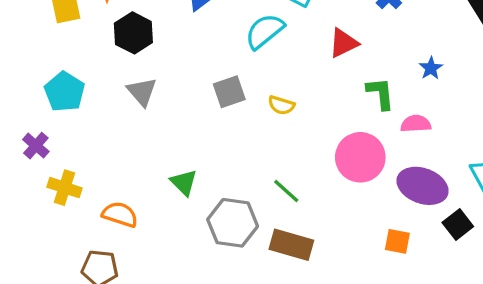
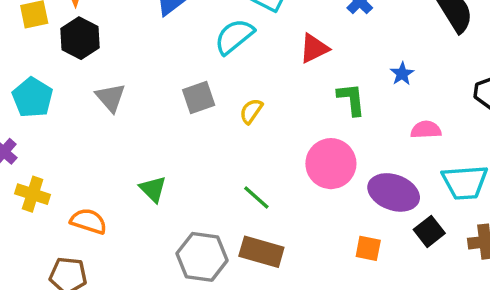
black hexagon: (133, 33) -> (80, 38), moved
yellow semicircle: (281, 105) -> (251, 111), turned 108
pink semicircle: (416, 124) -> (426, 130), moved
gray hexagon: (233, 223) -> (202, 257), moved

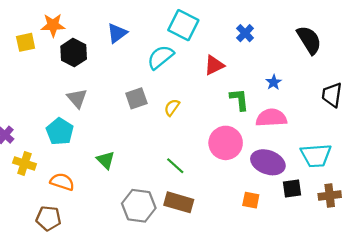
black hexagon: (80, 38) -> (74, 53), moved
cyan pentagon: (33, 97) -> (60, 131), moved
pink semicircle: (426, 130) -> (271, 118), moved, size x1.5
black square: (429, 231) -> (292, 189), turned 30

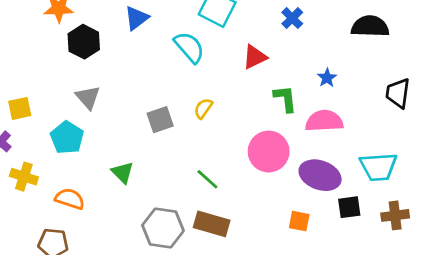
black semicircle: (309, 40) -> (370, 26), turned -56
yellow square: (26, 42) -> (20, 108), moved
cyan semicircle: (160, 57) -> (189, 47), turned 88
gray square: (136, 98) -> (160, 120), moved

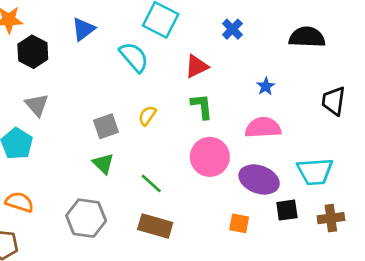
green L-shape: (285, 99) -> (202, 106), moved
green triangle: (123, 172) -> (103, 164), moved
gray hexagon: (163, 228) -> (86, 218), moved

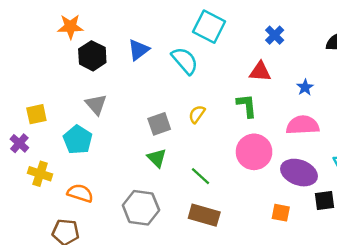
blue triangle: (83, 29) -> (139, 50), moved
red triangle: (196, 66) -> (260, 72), moved, turned 30

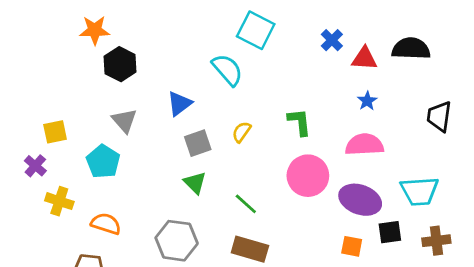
blue triangle: (139, 50) -> (179, 104), moved
red triangle: (260, 72) -> (364, 58), moved
orange square: (281, 213) -> (352, 246), moved

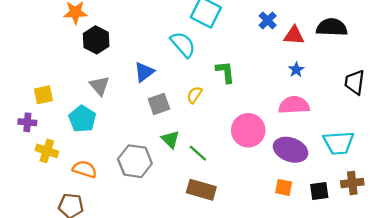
green L-shape: (299, 122) -> (225, 72), moved
purple cross: (35, 166) -> (27, 122), turned -36
green triangle: (195, 183) -> (170, 139), moved
black square: (390, 232) -> (319, 191), moved
gray hexagon: (177, 241) -> (135, 161), moved

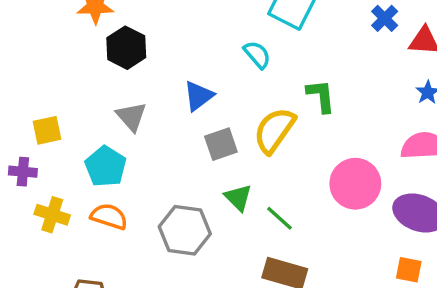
cyan semicircle: (183, 44) -> (257, 55), size x0.7
yellow semicircle: (194, 95) -> (274, 130), size x1.8
orange semicircle: (85, 169) -> (109, 216), moved

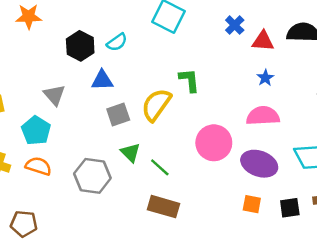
black hexagon: (126, 48) -> (80, 46), moved
cyan semicircle: (257, 55) -> (117, 42), moved, turned 95
blue triangle: (199, 96) -> (102, 80), turned 35

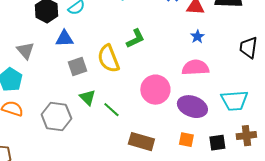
green L-shape: (189, 80) -> (135, 39), turned 70
yellow semicircle: (156, 105) -> (108, 59), turned -56
brown rectangle: (164, 207) -> (141, 142), moved

